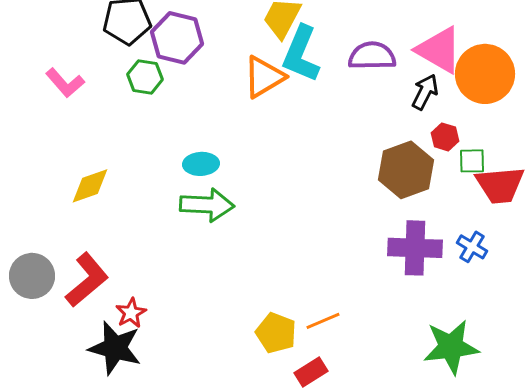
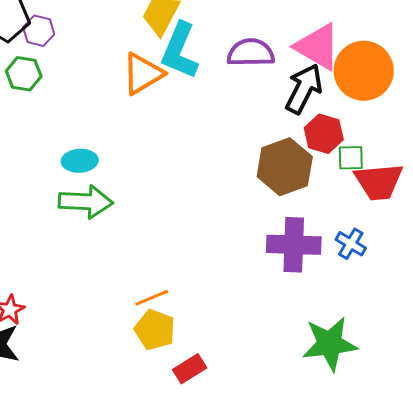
purple hexagon: (177, 38) -> (39, 31), moved, size x0.6
black arrow: (425, 92) -> (304, 89), size x1.4
red hexagon: (445, 137) -> (324, 134), size x1.4
orange line: (323, 321) -> (152, 298), moved

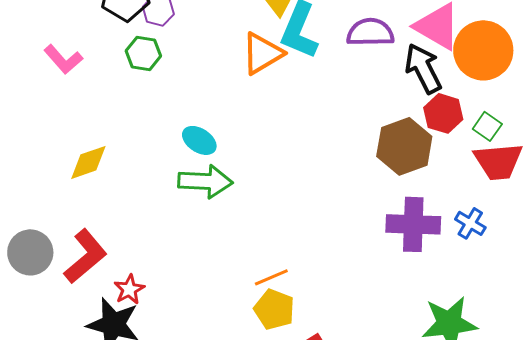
black arrow: (304, 89) -> (423, 68), turned -54
green square: (351, 158) -> (487, 126), moved, turned 36
cyan ellipse: (80, 161) -> (199, 140), turned 36

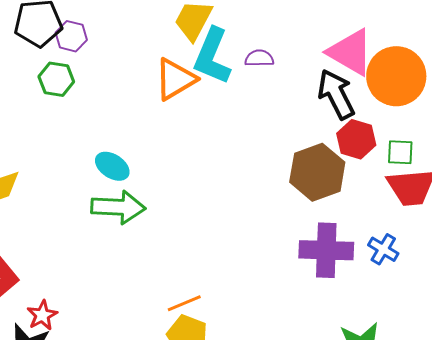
purple semicircle: (370, 32) -> (259, 58), moved, size x0.6
green square: (487, 126) -> (400, 152), turned -32

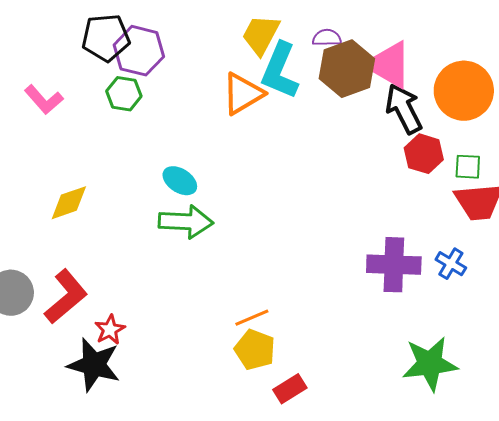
purple hexagon: (71, 36) -> (139, 51), size x1.6
pink triangle: (350, 52) -> (389, 65), moved
purple semicircle: (259, 58) -> (327, 38), moved
brown hexagon: (317, 172) -> (347, 69), moved

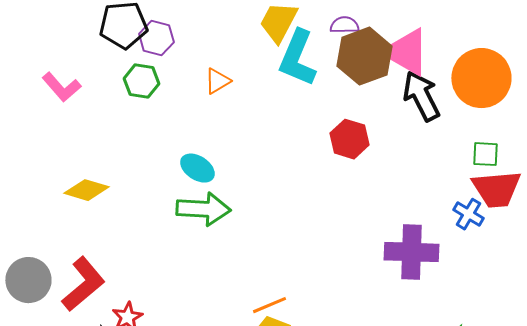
purple hexagon: (139, 51) -> (156, 38), size x0.7
orange triangle: (243, 94) -> (217, 81), moved, size x0.6
red hexagon: (424, 154) -> (349, 139), moved
yellow diamond: (69, 203) -> (86, 190), turned 36
blue cross: (451, 264) -> (468, 214), moved

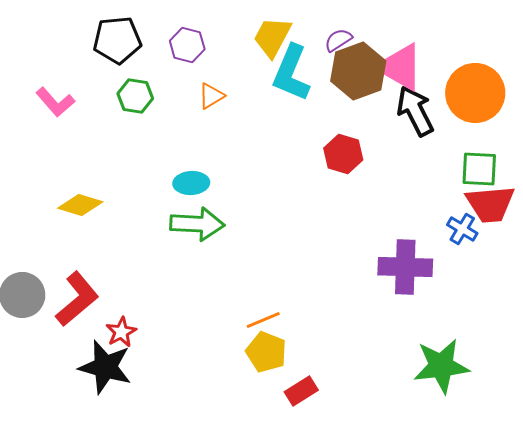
purple semicircle: (344, 25) -> (338, 40), turned -32
purple hexagon: (156, 38) -> (187, 45), moved
green square: (485, 154) -> (479, 169), size x1.4
cyan ellipse: (197, 168) -> (191, 183), turned -36

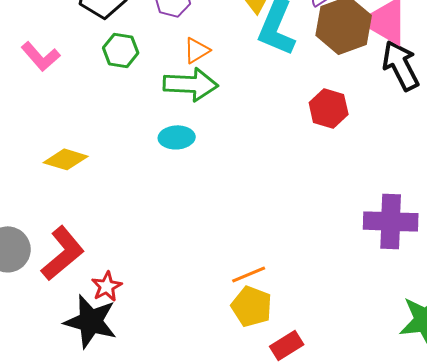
green arrow: (197, 224) -> (191, 84), moved

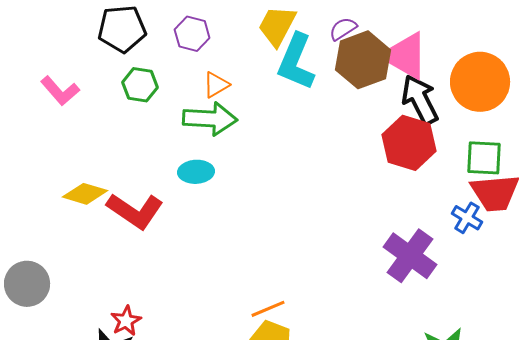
red hexagon: (329, 108) -> (409, 143), moved, size x1.4
purple cross: (391, 221) -> (410, 256), turned 34
red L-shape: (63, 253) -> (135, 211), moved, turned 74

